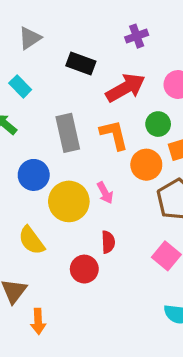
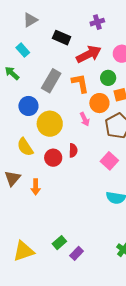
gray rectangle: (68, 133) -> (51, 81), turned 40
pink arrow: (105, 193) -> (85, 119), moved
red circle: (84, 269) -> (53, 158), moved
orange arrow: (38, 321) -> (36, 187), moved

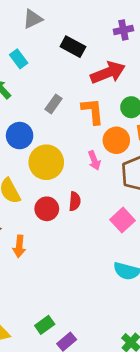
gray rectangle: (51, 81) -> (53, 104), size x0.6

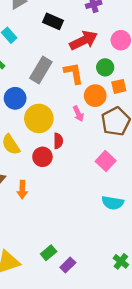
gray rectangle: (53, 104) -> (41, 70), size x1.6
red semicircle: (75, 201) -> (58, 141), moved

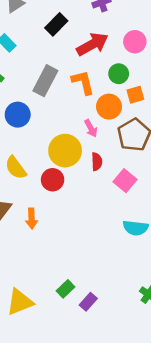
black rectangle: (53, 21) -> (56, 24), turned -66
yellow circle: (39, 118) -> (65, 151), moved
red semicircle: (58, 141) -> (97, 162), moved

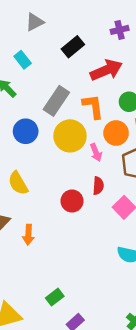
yellow circle: (65, 151) -> (70, 136), moved
red circle: (53, 180) -> (72, 201), moved
green rectangle: (66, 289) -> (55, 297), moved

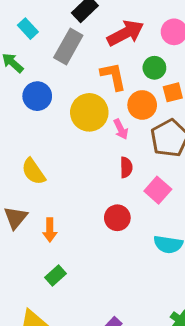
gray rectangle: (56, 101) -> (68, 47), moved
blue circle: (26, 131) -> (37, 96), moved
red circle: (72, 201) -> (117, 218), moved
green rectangle: (55, 297) -> (55, 276), moved

